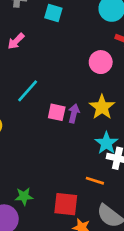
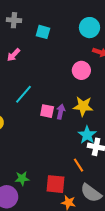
yellow star: (102, 107) -> (83, 106), turned -30
orange line: (95, 181) -> (78, 165), turned 40

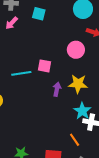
pink arrow: (14, 55) -> (12, 23), moved
cyan line: (24, 94) -> (21, 73), turned 42
pink square: (47, 111) -> (44, 66), moved

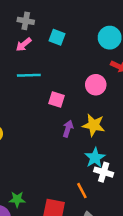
cyan line: (21, 73) -> (29, 75), moved

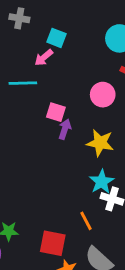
pink arrow: (24, 45) -> (44, 58), moved
purple arrow: (68, 129) -> (65, 129), moved

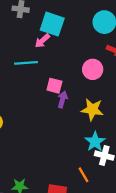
cyan square: (57, 38) -> (52, 24), size x1.5

